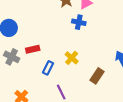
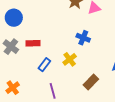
blue cross: (79, 22) -> (83, 38), moved

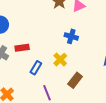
brown rectangle: (91, 82) -> (75, 80), moved

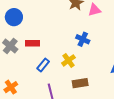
brown rectangle: (75, 80) -> (80, 83), turned 35

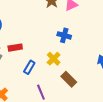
brown rectangle: (80, 83) -> (69, 79), turned 63

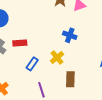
brown rectangle: (69, 79) -> (70, 79), turned 42

